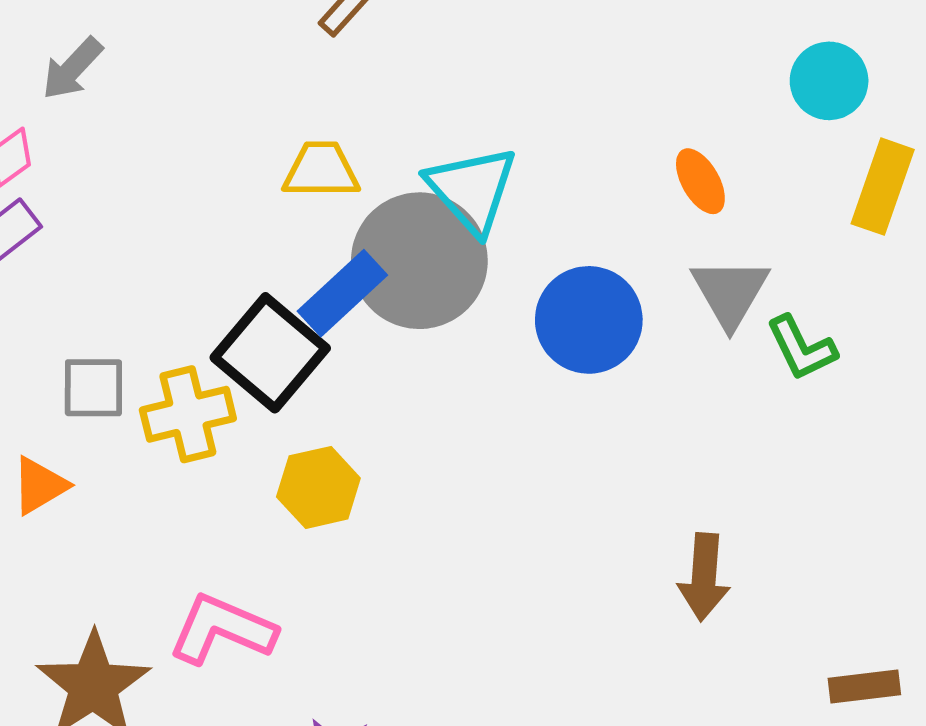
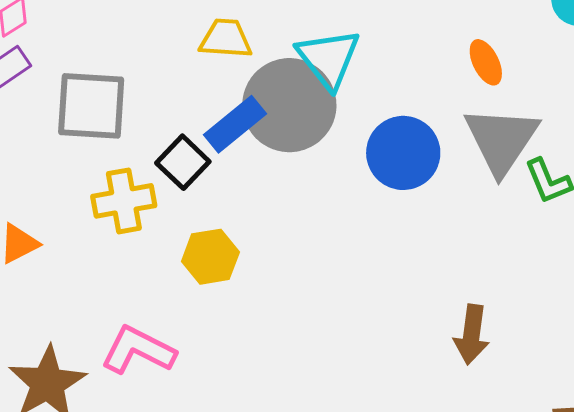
gray triangle: (730, 293) -> (501, 140), size x1.4
black square: (270, 353) -> (183, 162), size x0.7
gray square: (93, 388) -> (91, 106), moved, size x1.6

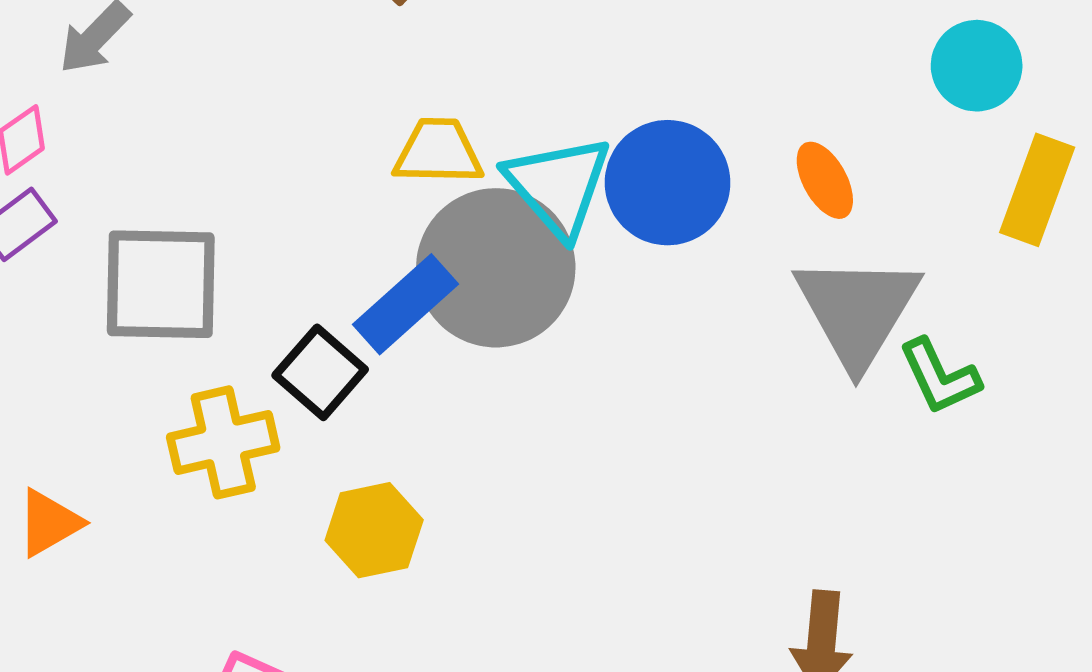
yellow trapezoid: (226, 39) -> (438, 152), moved
blue circle: (403, 153) -> (668, 183), moved

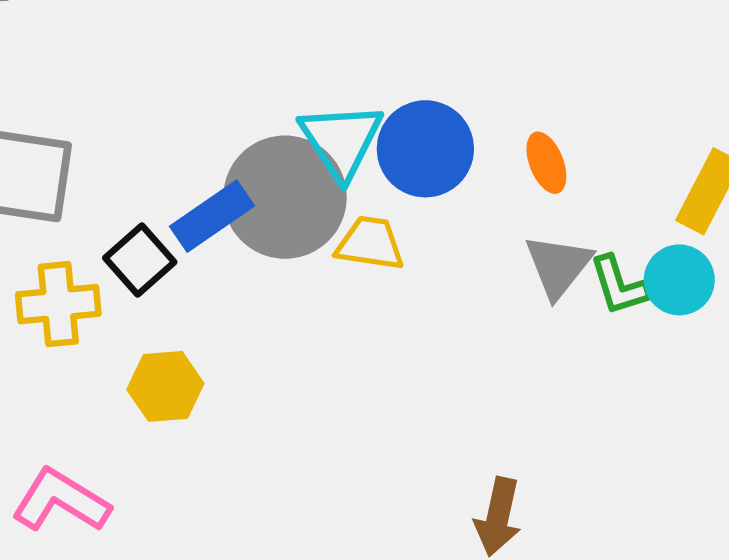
cyan circle: (977, 66) -> (679, 280), moved
yellow trapezoid: (438, 152) -> (370, 243), moved
gray triangle: (857, 311) -> (558, 266), size x0.7
green L-shape: (940, 377) -> (619, 285), moved

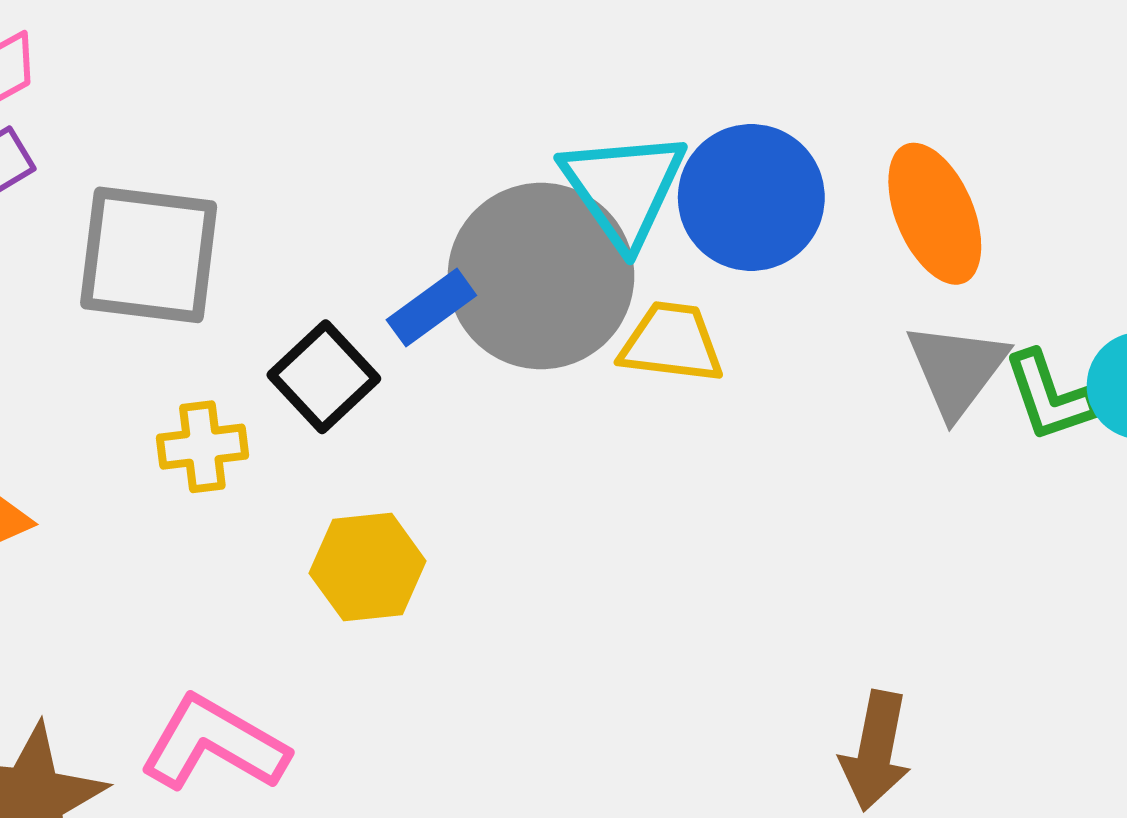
orange ellipse: (546, 163) -> (935, 214), size x1.5
blue rectangle: (212, 216) -> (431, 308), size x0.7
yellow cross: (58, 304) -> (202, 447), size x0.7

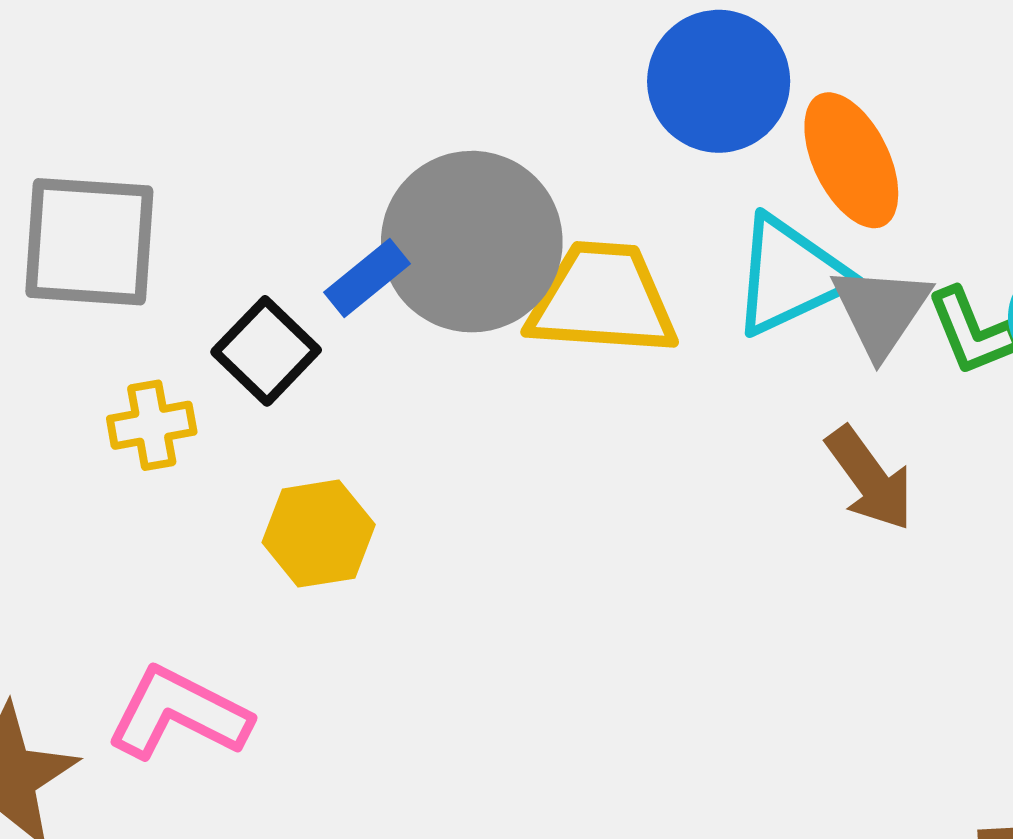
cyan triangle: (624, 188) -> (790, 276), moved, turned 43
blue circle: (751, 197) -> (719, 81), moved
yellow trapezoid: (672, 343) -> (602, 299), size x1.5
brown arrow: (876, 751) -> (870, 479), moved, turned -44

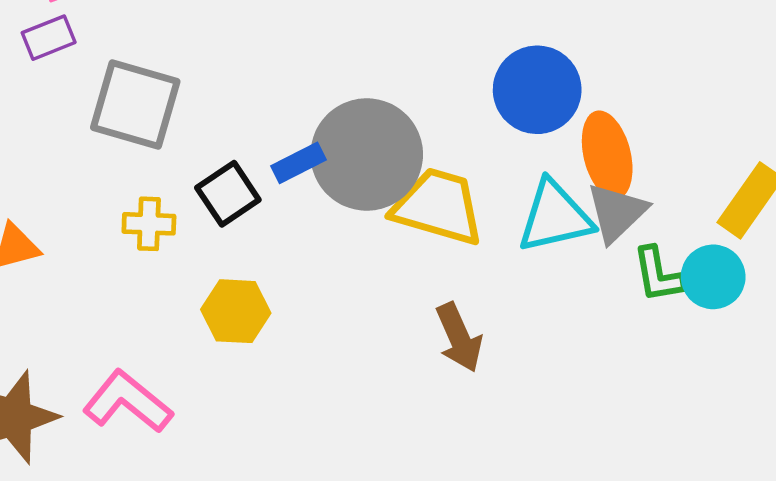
gray triangle: (881, 310) -> (617, 212), moved
brown arrow: (870, 479) -> (459, 337), moved

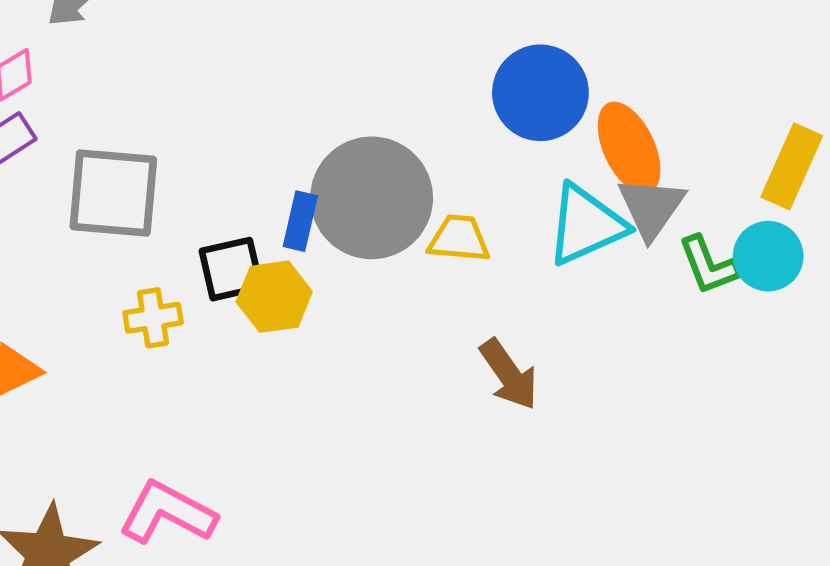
blue rectangle: (299, 163) -> (300, 221), turned -39
black square: (228, 194) -> (231, 269), turned 32
yellow trapezoid: (438, 207) -> (459, 239), size x0.6
yellow hexagon: (236, 311) -> (274, 297), moved

